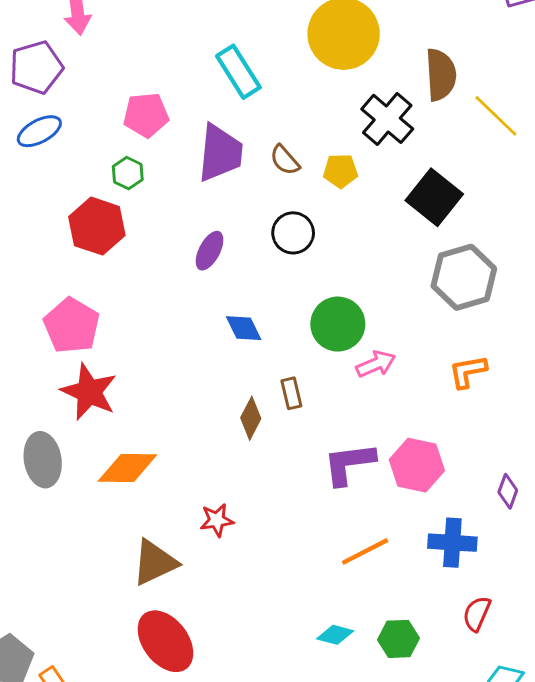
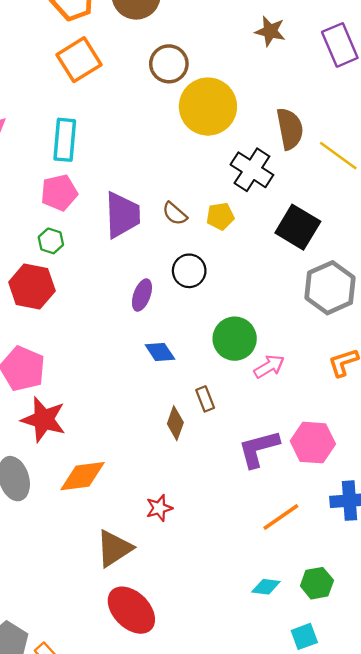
cyan rectangle: (238, 72) -> (65, 140), moved, turned 45
purple ellipse: (210, 251) -> (142, 295), moved

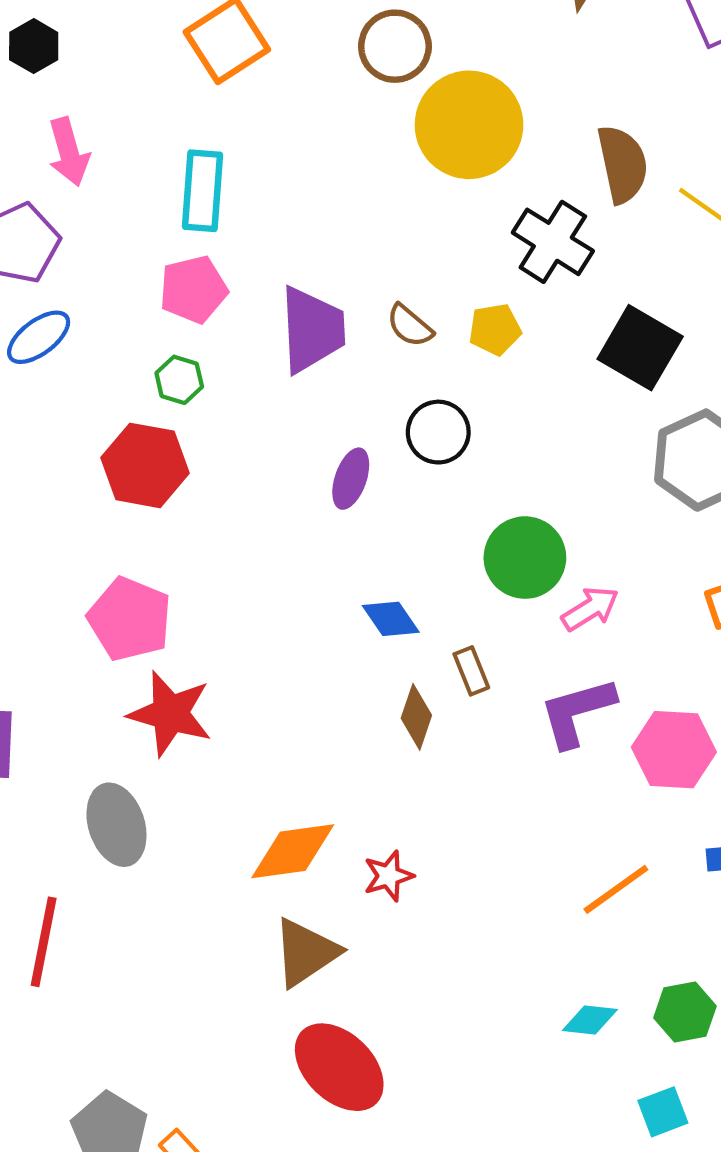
blue diamond: (160, 352) -> (391, 619), moved
purple L-shape: (259, 449) -> (577, 712), moved
orange diamond: (82, 476) -> (293, 851), moved

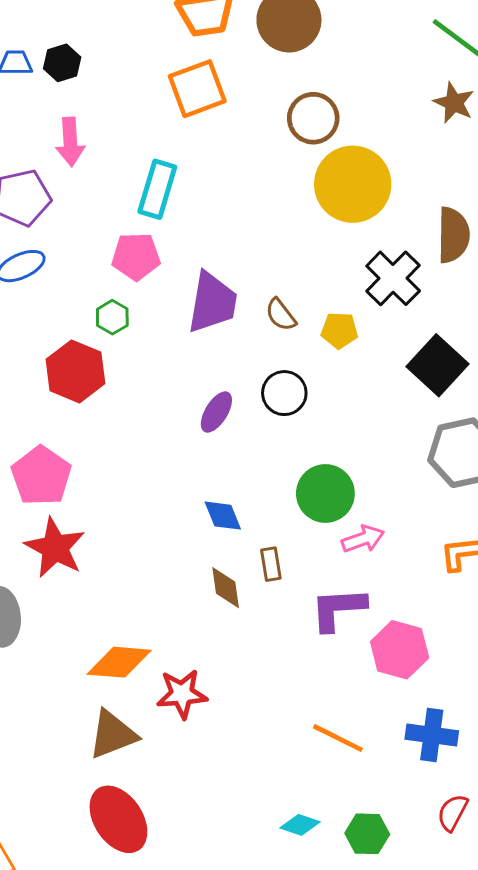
brown diamond: (416, 717) -> (226, 588), turned -39
red star: (388, 876) -> (182, 694), size x1.4
orange line: (616, 889) -> (338, 738), turned 50

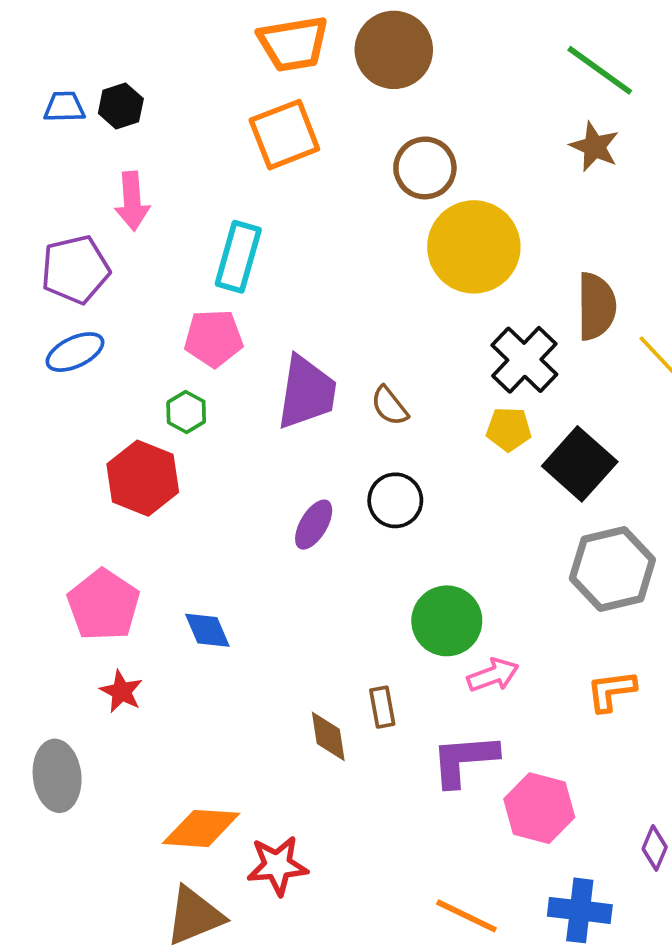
yellow pentagon: (339, 330) -> (509, 429), moved
blue diamond: (223, 516) -> (207, 630), moved
red star: (55, 548) -> (121, 691), size x0.6

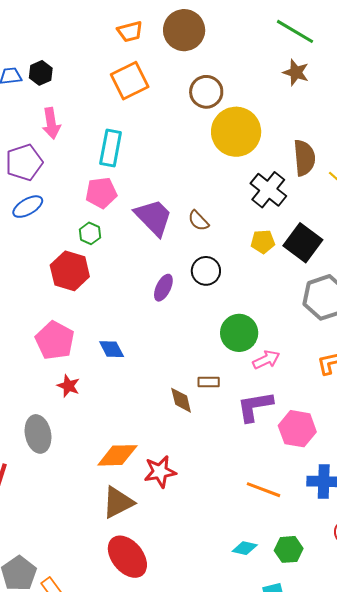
orange trapezoid: (293, 44) -> (130, 32), size x0.7
purple trapezoid: (307, 392) -> (153, 217), turned -48
yellow pentagon: (509, 429) -> (263, 242), moved
brown rectangle: (382, 707) -> (209, 382), turned -75

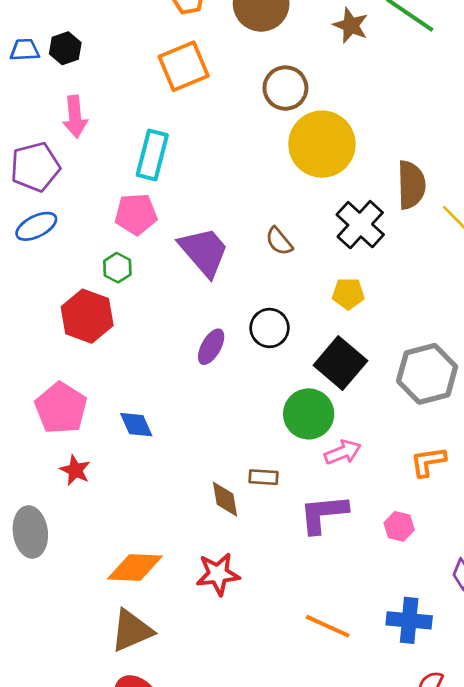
brown star: (296, 72) -> (351, 25), moved
brown semicircle: (198, 221) -> (279, 241), moved
black square: (303, 243) -> (340, 363), moved
pink hexagon: (297, 429) -> (399, 526), moved, size x0.6
red star: (160, 472) -> (218, 574), moved

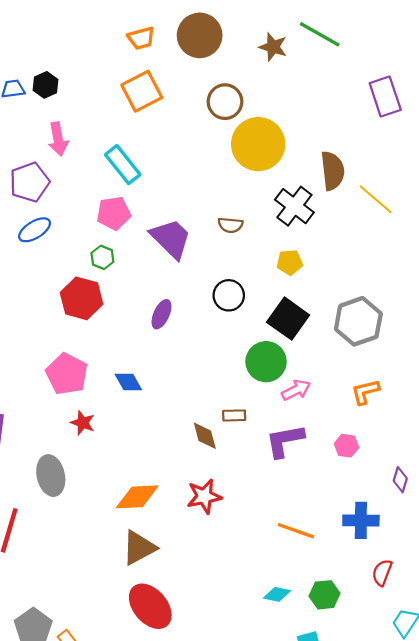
cyan rectangle: (152, 155) -> (123, 165), turned -48
brown semicircle: (279, 241) -> (230, 225), turned -40
purple ellipse: (211, 347) -> (161, 314), moved

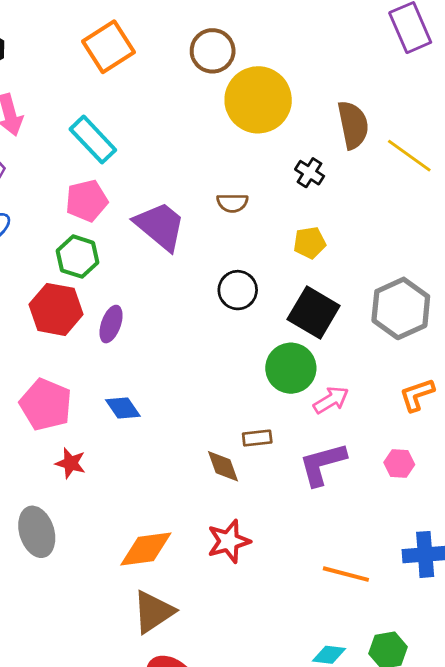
black cross: (294, 206) -> (310, 173), size x0.6
green hexagon: (102, 257) -> (78, 257), size x1.4
purple ellipse: (161, 314) -> (111, 324), moved

